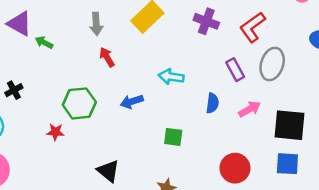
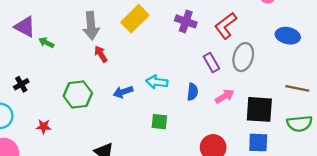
gray arrow: (96, 24) -> (91, 26), size x1.4
cyan arrow: (171, 77) -> (157, 82), moved
red star: (55, 132) -> (44, 127), moved

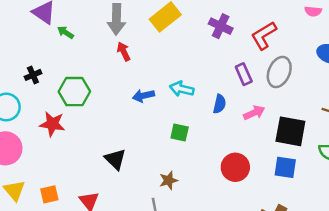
green hexagon: (78, 95) -> (74, 92), moved
red star: (44, 127) -> (52, 124), size x1.5

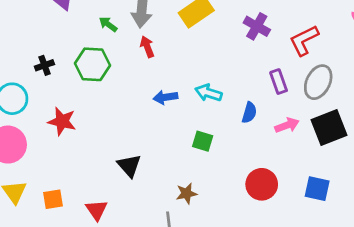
green arrow: (65, 32) -> (108, 24), moved
green hexagon: (74, 92) -> (92, 64), moved
black square: (290, 131) -> (329, 127), moved, turned -36

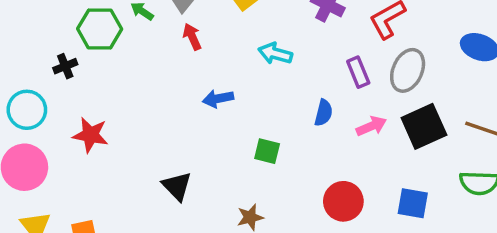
green hexagon: (92, 64) -> (100, 29), moved
cyan arrow: (209, 93) -> (275, 54), moved

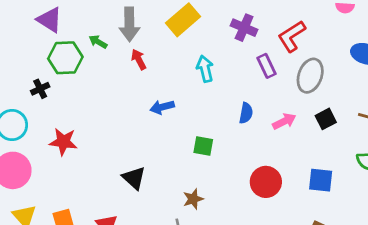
cyan arrow: (275, 54) -> (205, 69), turned 65
purple rectangle: (358, 72) -> (267, 66), moved
black square: (424, 126) -> (326, 119), size x0.6

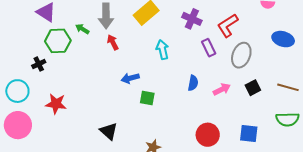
green square: (203, 146) -> (147, 98), moved

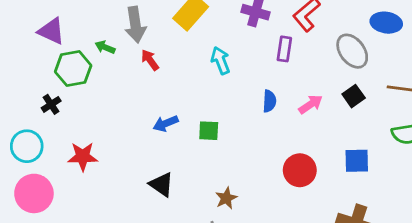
purple rectangle: (209, 48) -> (284, 49), turned 42
gray ellipse: (241, 55) -> (352, 51), moved, turned -50
blue arrow: (130, 78) -> (166, 123), moved

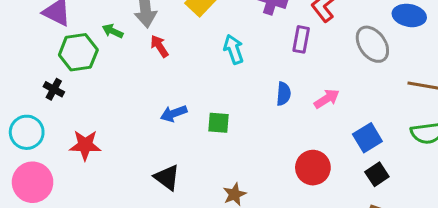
black square: (354, 96) -> (377, 174), moved
black cross: (51, 104) -> (54, 89), turned -30
blue square: (357, 161) -> (367, 138), moved, turned -32

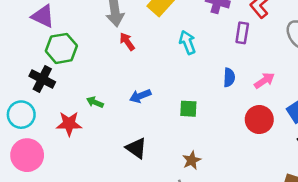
green arrow: (113, 31) -> (95, 102), moved
black cross: (54, 89) -> (42, 79), size x1.5
green square: (219, 123) -> (188, 109), moved
red circle: (313, 168) -> (259, 120), moved

